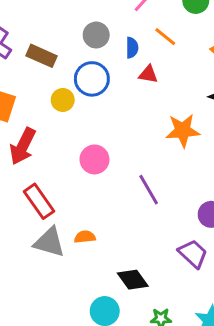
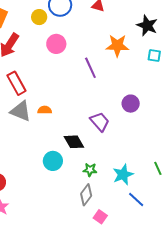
pink circle: (94, 159) -> (56, 44), moved
purple line: (149, 190) -> (90, 68), moved
purple trapezoid: (193, 254) -> (100, 122), moved

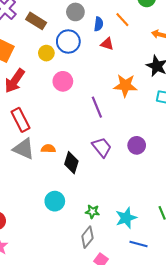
purple trapezoid: (100, 122) -> (102, 147), moved
black diamond: (74, 142) -> (71, 163), moved, turned 45
blue line: (136, 200) -> (139, 244), turned -30

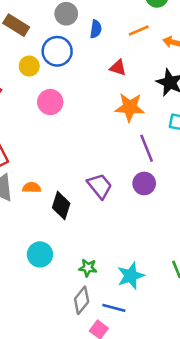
orange line: (122, 20) -> (139, 30), moved, turned -70
red triangle: (107, 44) -> (118, 68), moved
purple line: (97, 107) -> (147, 148), moved
blue line: (139, 244) -> (114, 308), moved

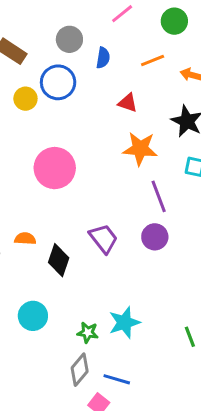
pink circle: (50, 102) -> (55, 168), moved, size x1.4
cyan star: (131, 276) -> (124, 323), moved

